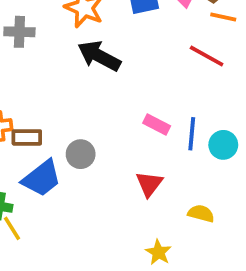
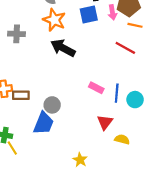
blue trapezoid: (42, 178) -> (44, 123), moved, turned -30
red triangle: (149, 184) -> (105, 122), moved
yellow star: (158, 252) -> (80, 160), moved

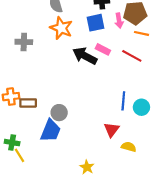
black arrow: (63, 48) -> (85, 56), moved
pink rectangle: (96, 88) -> (103, 49), moved

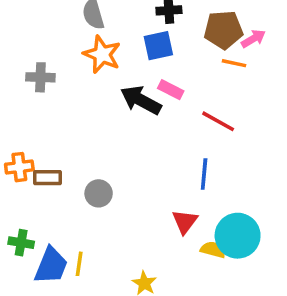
pink arrow: (119, 21) -> (253, 39), moved, turned -112
red line: (132, 56) -> (218, 121), moved
cyan circle: (141, 107) -> (238, 236), moved, size x1.6
blue trapezoid: (51, 131) -> (51, 266), moved
yellow line: (20, 155) -> (79, 264), moved, turned 40

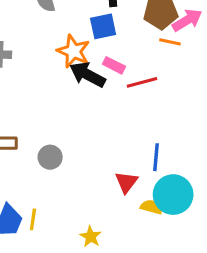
pink arrow: (253, 39) -> (187, 20), size x1.4
orange star: (102, 54) -> (73, 51), moved
red line: (218, 121) -> (142, 82), moved, turned -44
blue line: (204, 174) -> (156, 157), moved

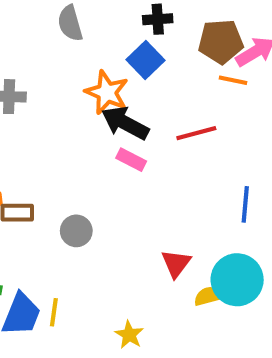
blue square: (103, 26) -> (145, 60), turned -32
pink rectangle: (114, 65) -> (131, 160), moved
blue line: (156, 157) -> (245, 204), moved
yellow semicircle: (151, 207) -> (209, 296), turned -30

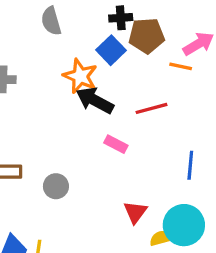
brown pentagon: (221, 42) -> (147, 36), moved
pink rectangle: (131, 160) -> (116, 144), moved

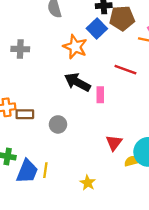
black arrow: (95, 100) -> (77, 82), moved
red line: (151, 108) -> (125, 70), turned 35
pink rectangle: (116, 144) -> (100, 95), turned 63

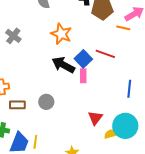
blue square: (97, 28) -> (83, 59), moved
gray cross: (20, 49) -> (13, 36), turned 35
brown rectangle: (25, 114) -> (17, 105), moved

